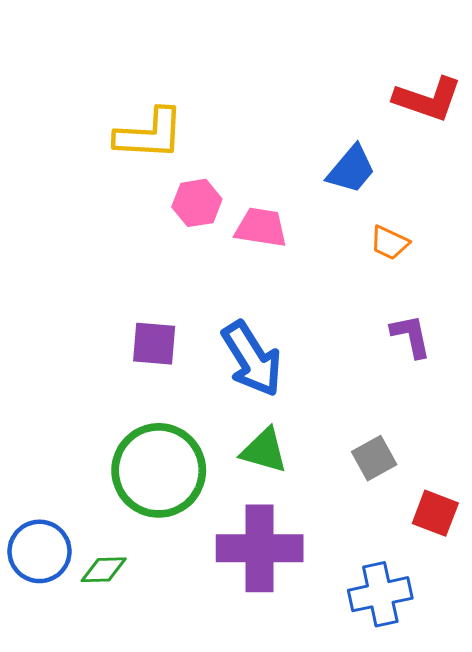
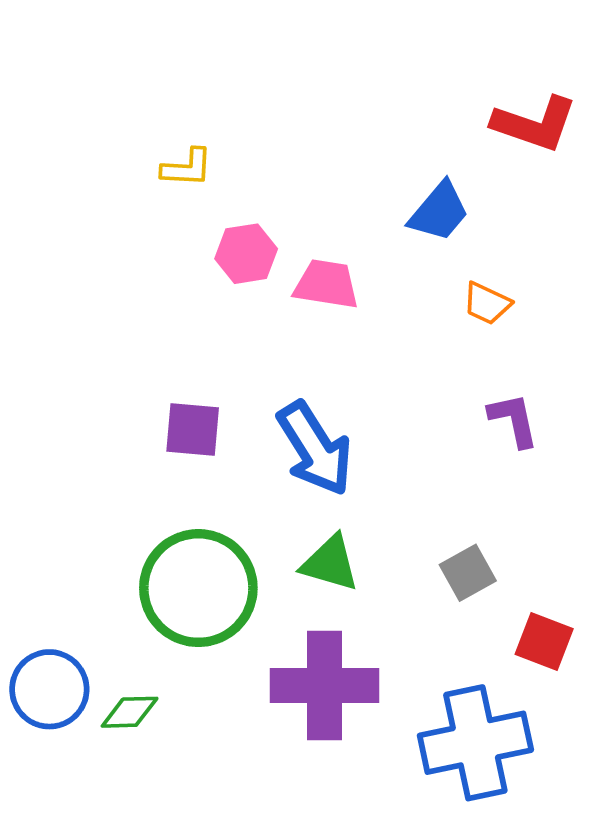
yellow L-shape: (150, 134) -> (187, 168), size x0.6
blue cross: (380, 594) -> (475, 743), size x1.4

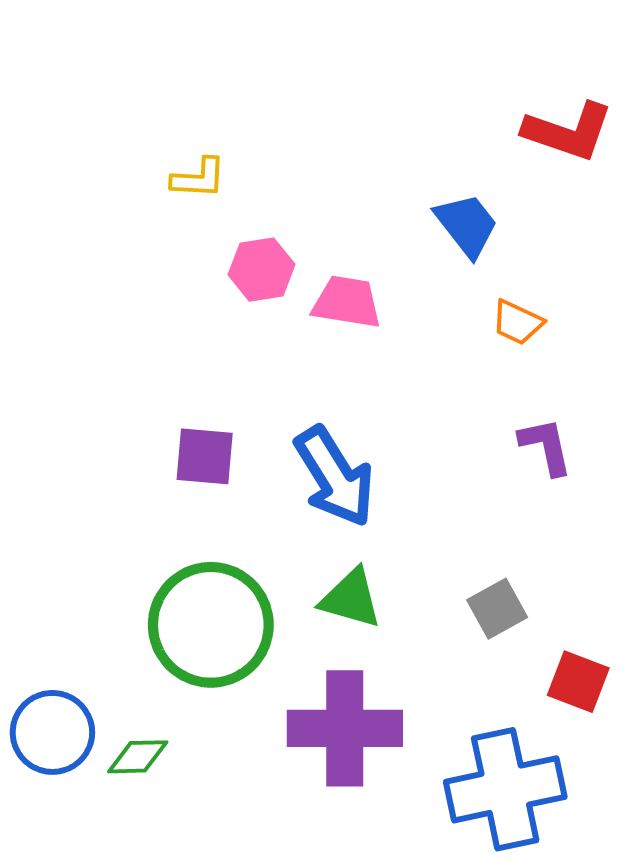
blue trapezoid: (439, 212) -> (467, 225), turned -78

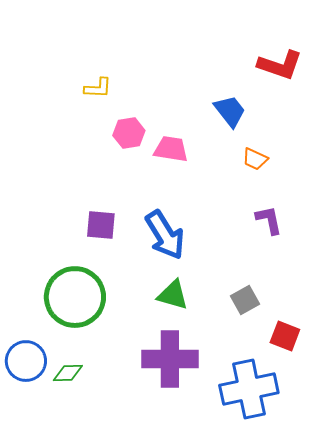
green circle: (211, 625) -> (75, 297), moved

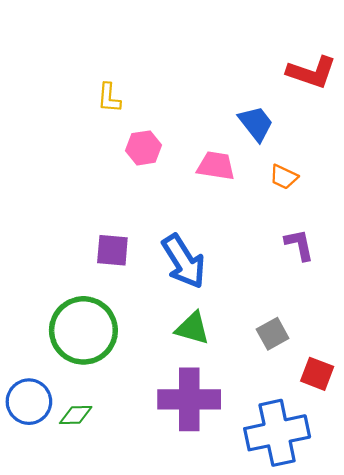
yellow L-shape: (98, 88) -> (109, 98), turned 92
pink trapezoid: (171, 149) -> (216, 166), moved

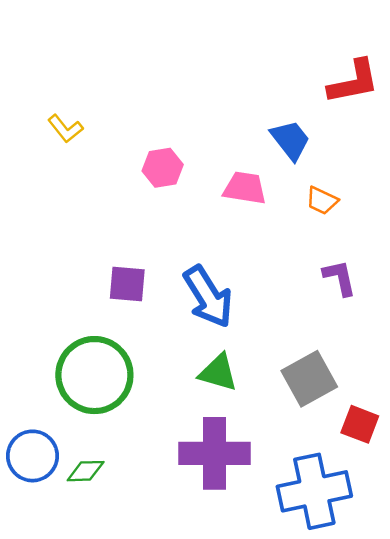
red L-shape: (312, 72) -> (354, 82), turned -30
yellow L-shape: (109, 98) -> (65, 129), moved, turned -44
gray square: (273, 334) -> (309, 379), size x1.5

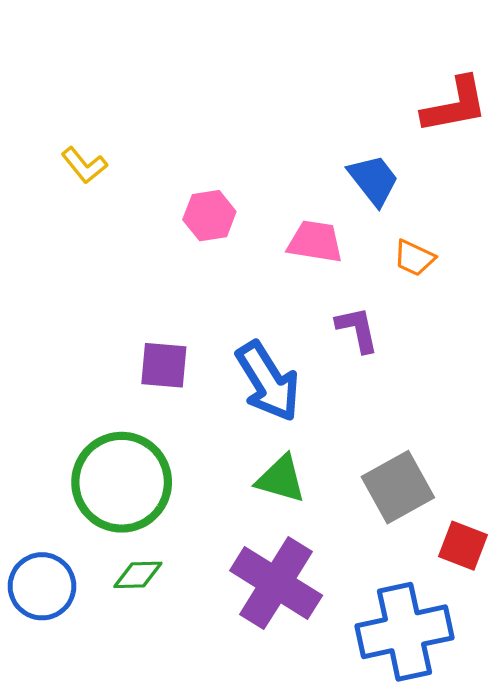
purple L-shape: (340, 278) -> (357, 329), moved
purple cross: (214, 453) -> (276, 583), turned 32
green diamond: (86, 471) -> (138, 575), moved

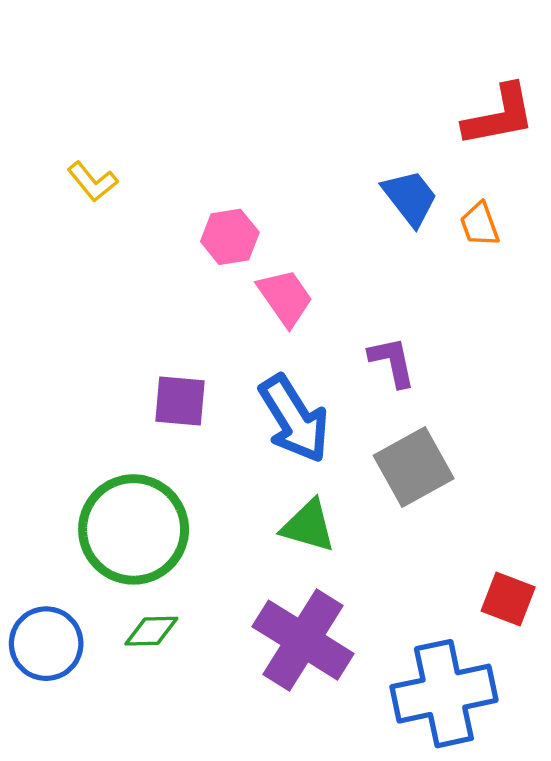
pink trapezoid: (315, 242) -> (285, 298), moved, turned 46
orange trapezoid: (414, 258) -> (480, 224), moved, turned 45
gray square: (398, 487) -> (414, 467), moved

